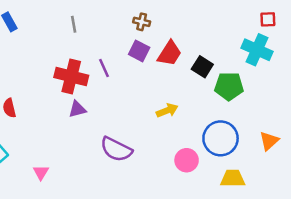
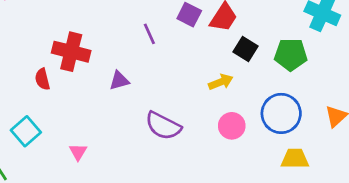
black square: (202, 67) -> (245, 49), moved
red cross: (71, 76) -> (71, 52), moved
pink circle: (187, 160) -> (232, 126), moved

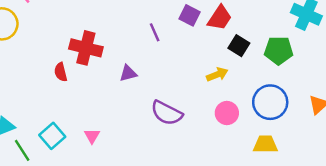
cyan square: (26, 131) -> (52, 136), moved
yellow trapezoid: (295, 159) -> (265, 144), moved

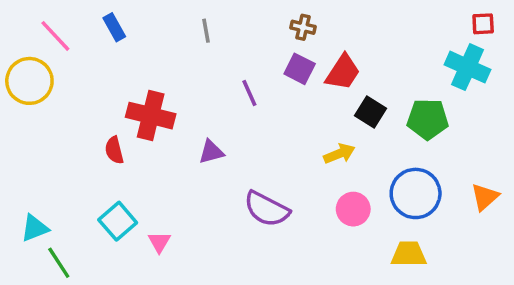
cyan square: (52, 136) -> (118, 221), moved

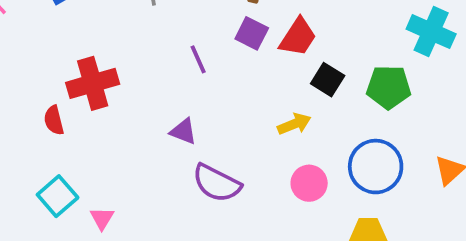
red cross: (151, 116) -> (93, 83), turned -30
purple triangle: (211, 152) -> (183, 131), moved, turned 36

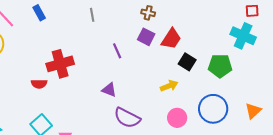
red semicircle: (54, 120) -> (39, 84), turned -77

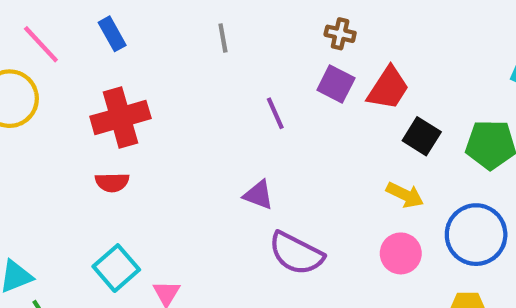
red cross: (60, 64) -> (120, 117), moved
yellow arrow: (169, 86) -> (405, 195), moved, turned 48

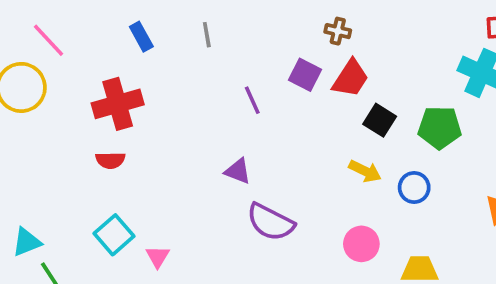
blue rectangle: (112, 34) -> (141, 37), moved
brown cross: (340, 34) -> (338, 31), moved
blue circle: (476, 235) -> (414, 188), moved, size x0.6
pink circle: (401, 253) -> (361, 244), moved

